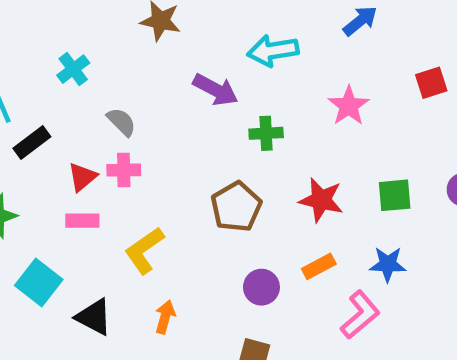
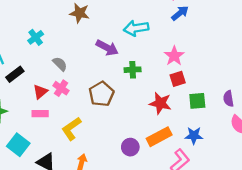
red square: (431, 83) -> (178, 79), moved
pink cross: (124, 170) -> (61, 88), turned 35
brown pentagon: (236, 207) -> (101, 94), moved
orange rectangle: (319, 266) -> (159, 137), size x1.5

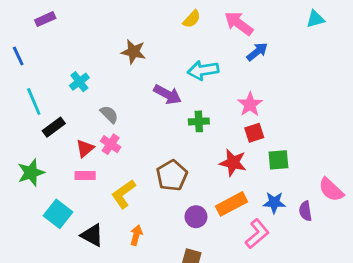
brown pentagon: (101, 94) -> (172, 175), moved
purple semicircle: (228, 99) -> (305, 211), moved

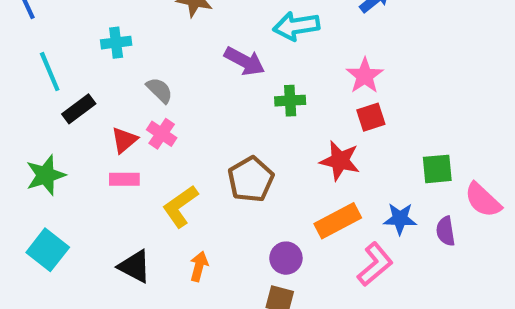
cyan cross: (79, 82) -> (116, 43), turned 30
green square: (278, 160) -> (437, 169), moved
cyan square: (58, 214) -> (48, 250), moved
purple circle: (196, 217) -> (286, 258), moved

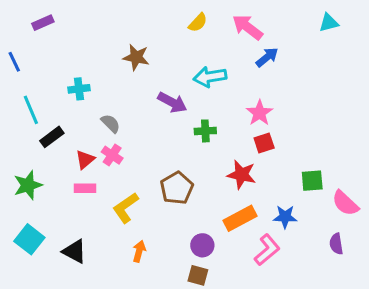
purple semicircle: (446, 231) -> (336, 244), moved
black triangle: (135, 266) -> (74, 251), moved

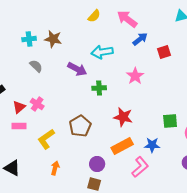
cyan cross: (79, 89) -> (29, 39), moved
gray semicircle: (111, 123) -> (36, 66), moved
red square: (264, 143) -> (164, 52), moved

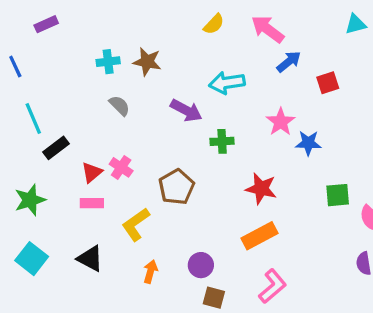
brown pentagon: (80, 126) -> (176, 187), moved
blue star: (152, 145) -> (308, 143), moved
purple circle: (97, 164) -> (201, 265), moved
pink L-shape: (140, 167) -> (272, 286), moved
black triangle: (12, 168) -> (90, 259), moved

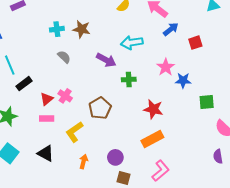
green square: (338, 195) -> (207, 102), moved

